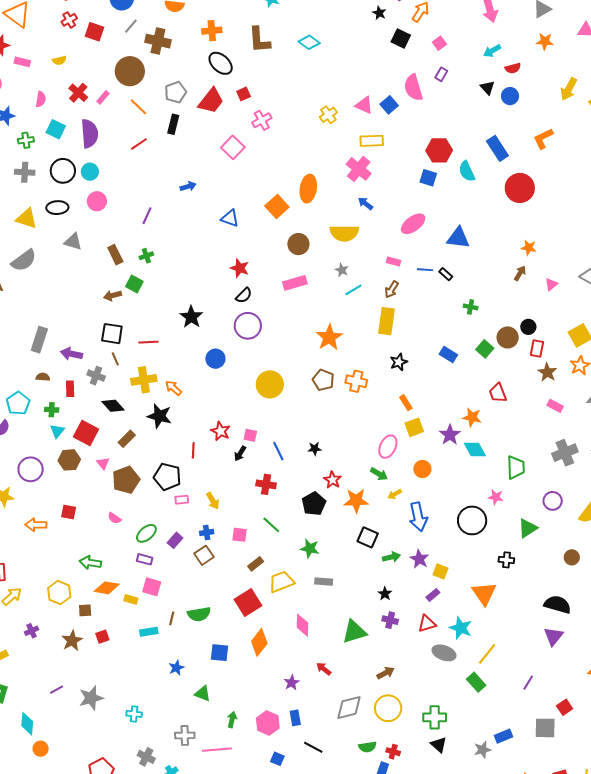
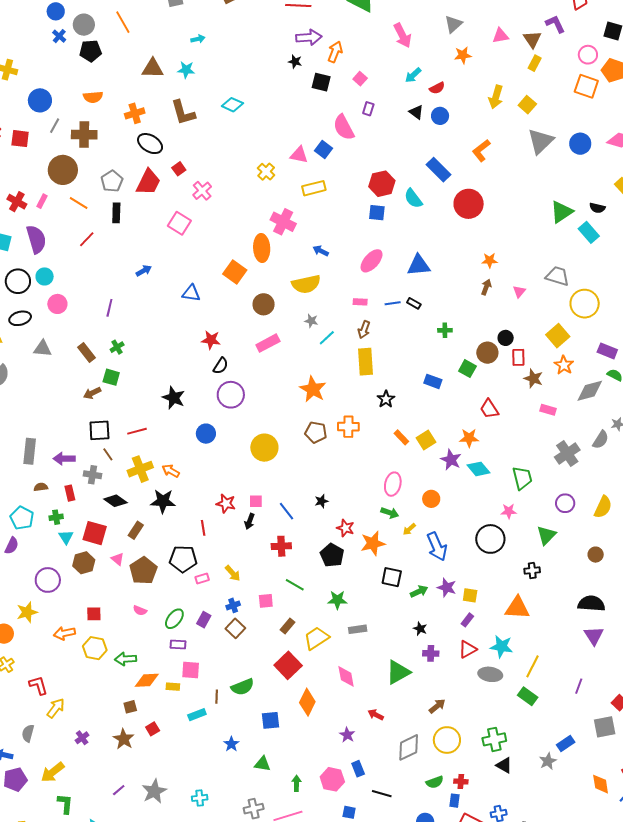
pink cross: (359, 169) -> (283, 222), moved
yellow square: (414, 427) -> (426, 440), moved
yellow hexagon: (59, 593) -> (95, 648), moved
orange triangle: (484, 593) -> (517, 608), turned -40

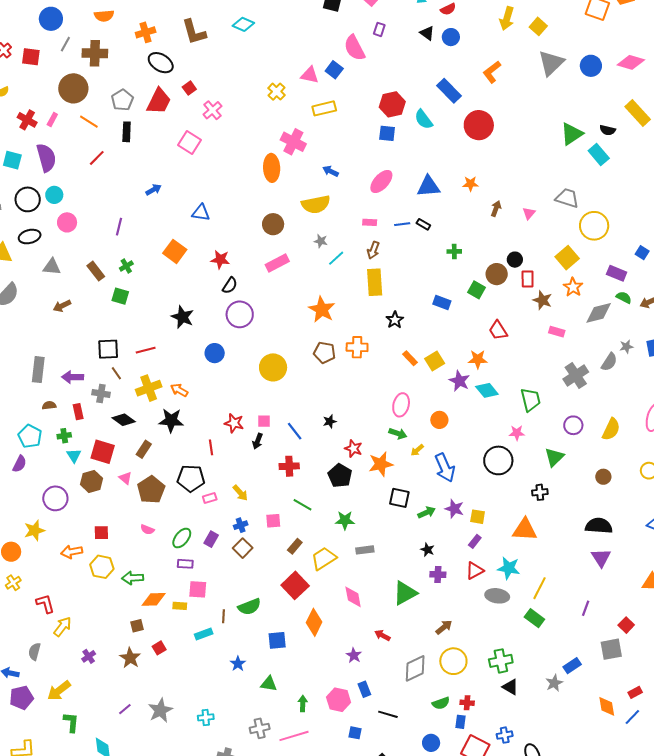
orange star: (490, 260) -> (470, 184), moved
orange square: (235, 272) -> (175, 251), moved
brown arrow: (92, 393) -> (62, 306), moved

